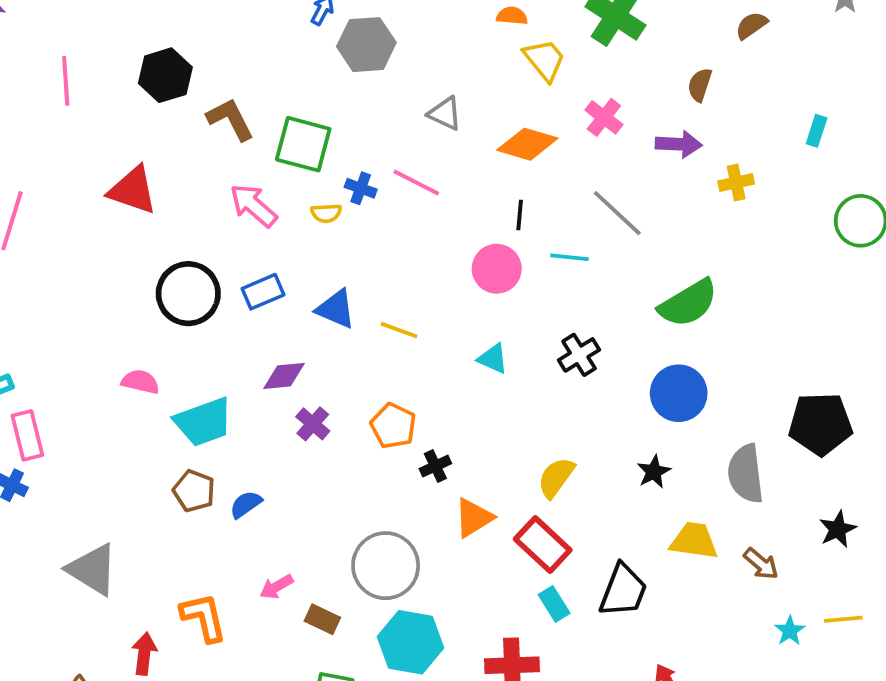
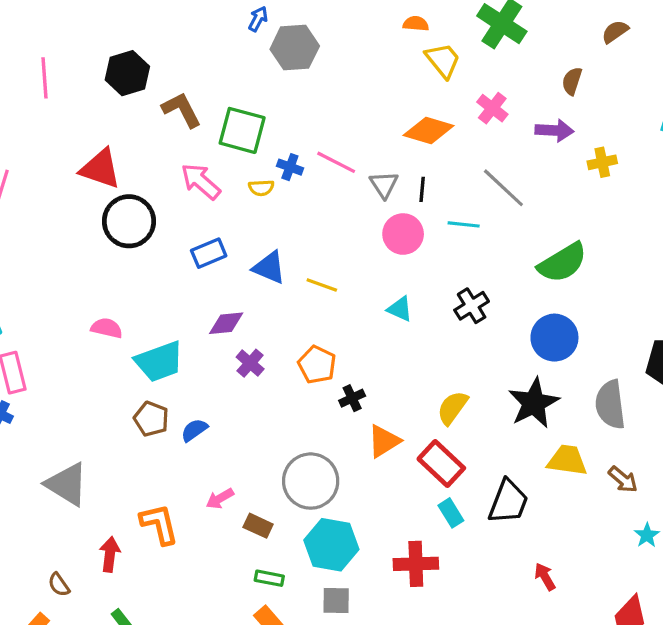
gray triangle: (445, 114) -> (384, 185), moved, turned 32
black circle: (188, 294) -> (129, 221), moved
black star: (654, 472) -> (534, 403), size x1.8

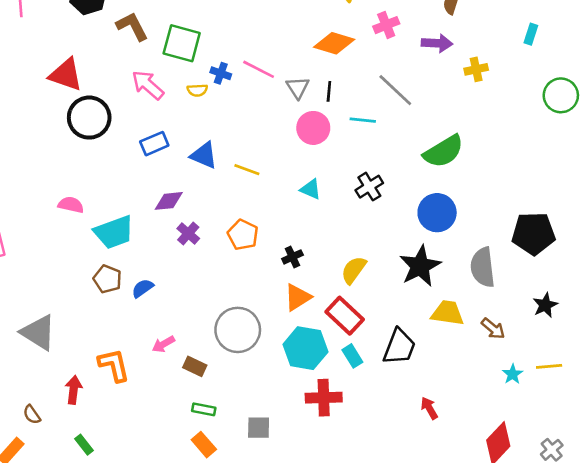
pink cross: (492, 108) -> (386, 25), turned 30
black cross: (352, 398) -> (292, 257), moved
cyan hexagon: (331, 545) -> (305, 348), moved

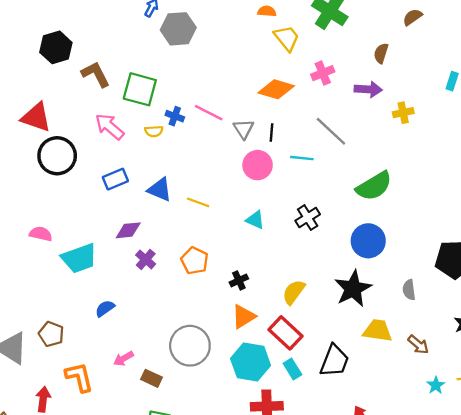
gray semicircle: (483, 267) -> (409, 290), size x0.6
brown pentagon: (107, 279) -> (51, 334), moved

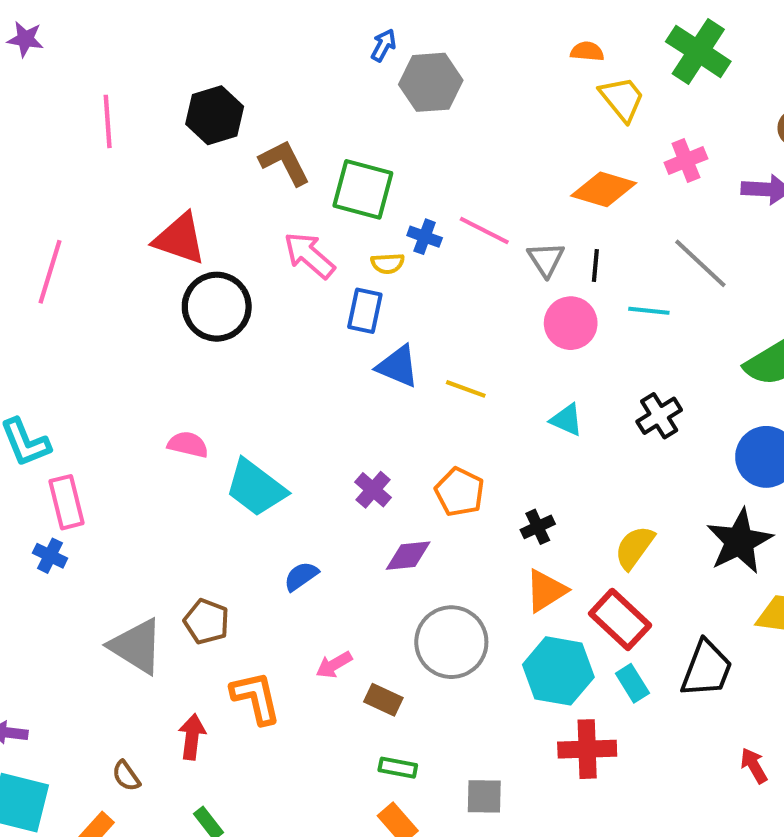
blue rectangle: (115, 179) -> (365, 311), moved, turned -55
purple diamond: (128, 230) -> (408, 556), moved
cyan trapezoid: (79, 258) -> (256, 488), turned 57

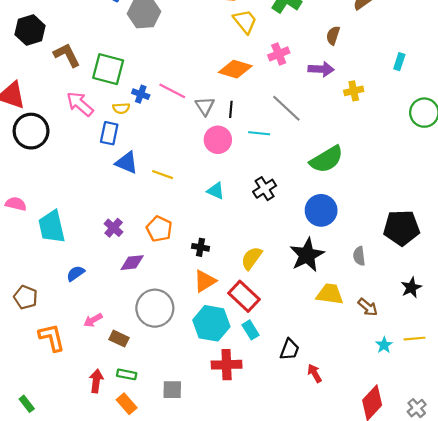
cyan trapezoid: (256, 488) -> (52, 227), turned 40
black cross: (538, 527) -> (200, 247), turned 35
black trapezoid: (707, 669) -> (290, 349), moved, size x0.7
red arrow: (192, 737) -> (96, 381), moved

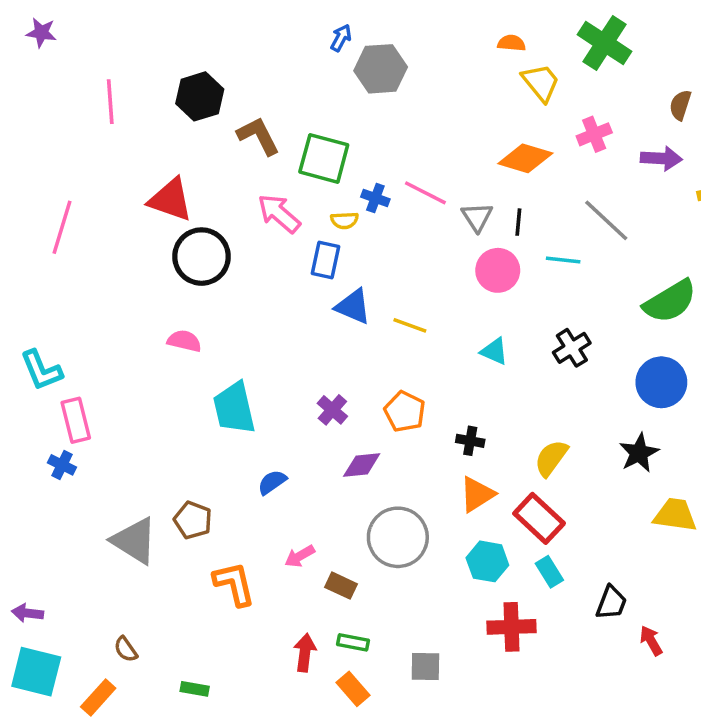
pink semicircle: (16, 204) -> (184, 341), moved
black star: (307, 255) -> (639, 453), size x0.7
cyan hexagon: (211, 323) -> (487, 561), size x0.7
green rectangle: (27, 404) -> (195, 689), turned -42

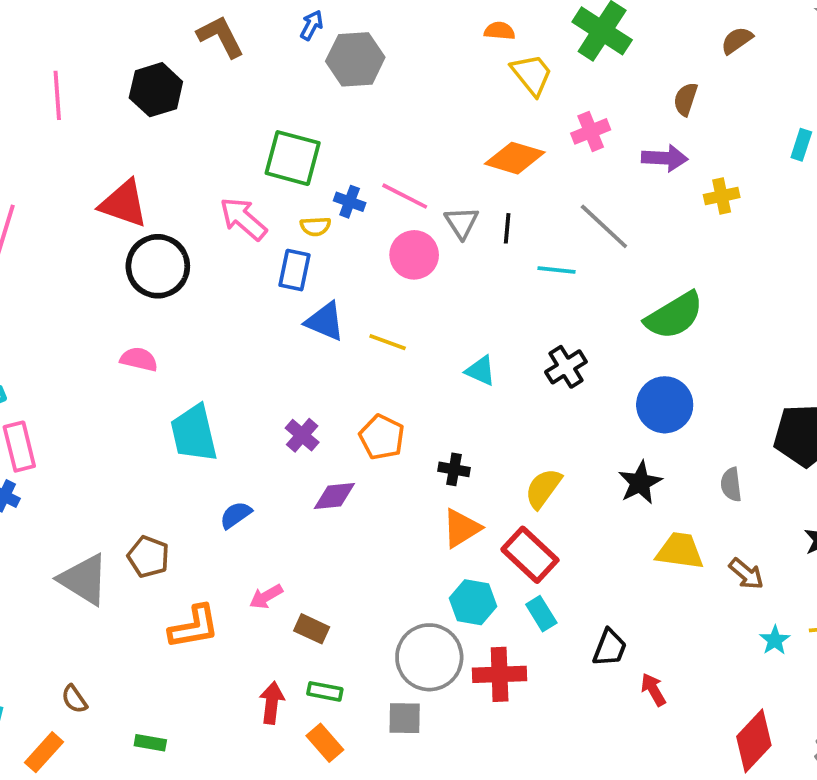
brown L-shape: (258, 136) -> (221, 37), moved
pink circle: (498, 270) -> (414, 255), moved
gray circle: (398, 537) -> (429, 657), moved
orange L-shape: (234, 584) -> (194, 627), turned 93

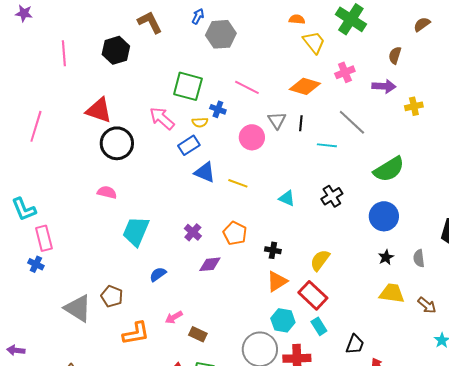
pink line: (405, 196) -> (247, 87), moved
blue rectangle: (295, 270) -> (189, 145), turned 45
cyan trapezoid: (194, 433) -> (136, 231), turned 36
black star: (640, 483) -> (386, 257), moved, size x0.7

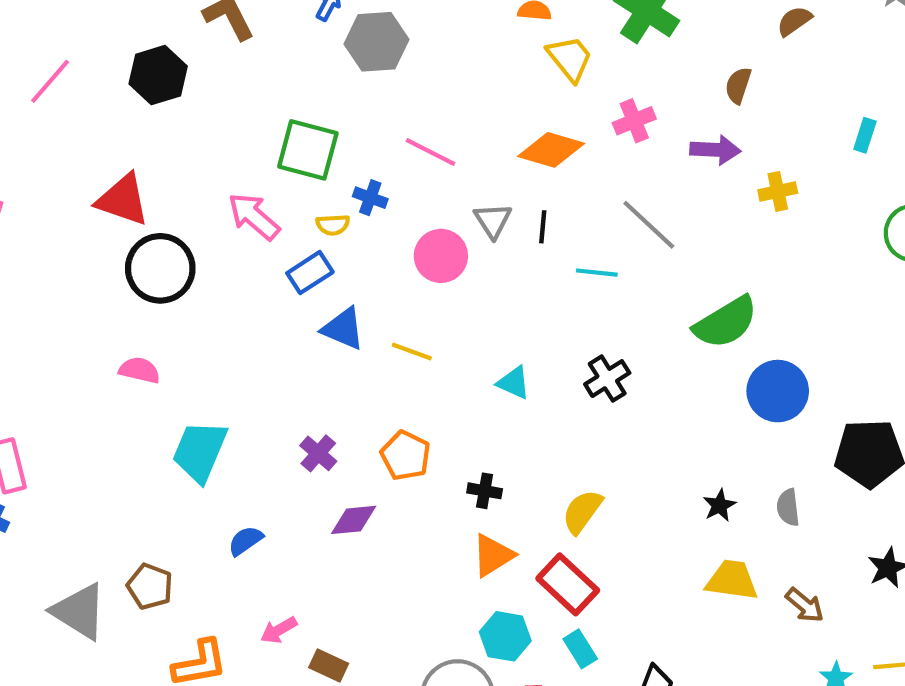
pink line: (64, 53) -> (50, 81), turned 45
blue circle: (384, 216) -> (778, 391), moved

